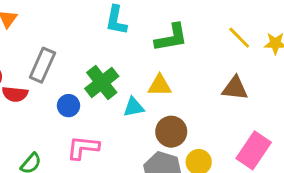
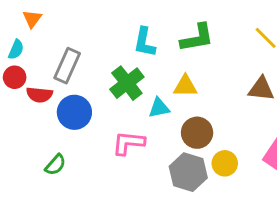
cyan L-shape: (116, 20) -> (144, 42), moved
blue circle: (69, 106) -> (74, 112), moved, size x1.5
pink L-shape: (83, 148) -> (128, 143), moved

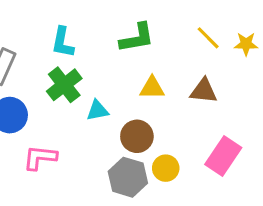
cyan L-shape: (144, 42) -> (63, 42), moved
yellow triangle: (185, 86) -> (152, 88), moved
pink L-shape: (128, 143) -> (40, 158), moved

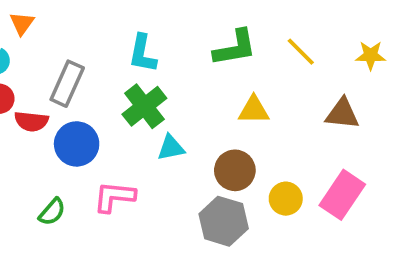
yellow line: (208, 38) -> (301, 52), moved
brown triangle: (204, 91) -> (342, 114), moved
cyan triangle: (98, 111) -> (171, 148), moved
yellow circle: (166, 168) -> (286, 199), moved

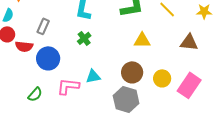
gray rectangle: (67, 84) -> (43, 26), size x0.7
green cross: (144, 106) -> (84, 38), size x0.6
cyan triangle: (171, 148) -> (93, 76), moved
yellow circle: (286, 199) -> (162, 78), moved

